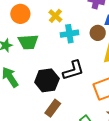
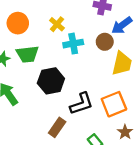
black L-shape: (73, 70) -> (82, 104), moved
black hexagon: (47, 80) -> (51, 81), moved

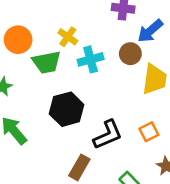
green trapezoid: (27, 54) -> (47, 62), moved
orange square: (114, 104) -> (149, 132), size x0.6

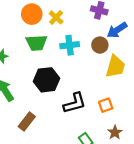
yellow cross: (68, 37) -> (56, 17), moved
orange circle: (18, 40) -> (32, 14), moved
brown rectangle: (79, 167) -> (27, 121), moved

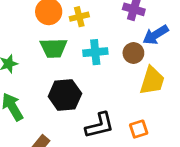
yellow cross: (56, 17) -> (79, 17), turned 32

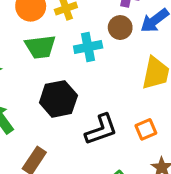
brown circle: (133, 53) -> (120, 28), moved

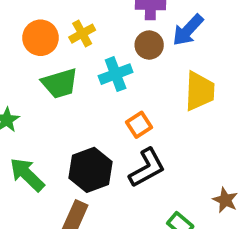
black hexagon: (58, 99) -> (91, 170), moved
orange square: (146, 129) -> (139, 125), moved

